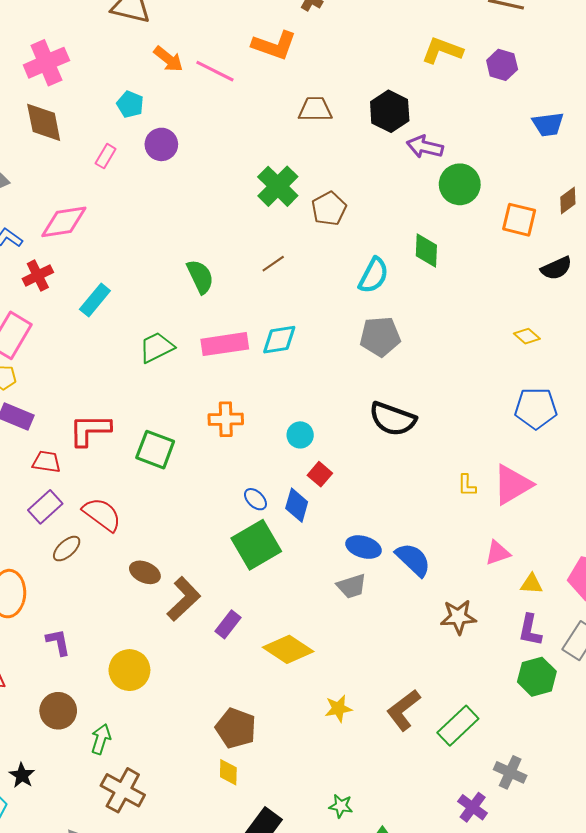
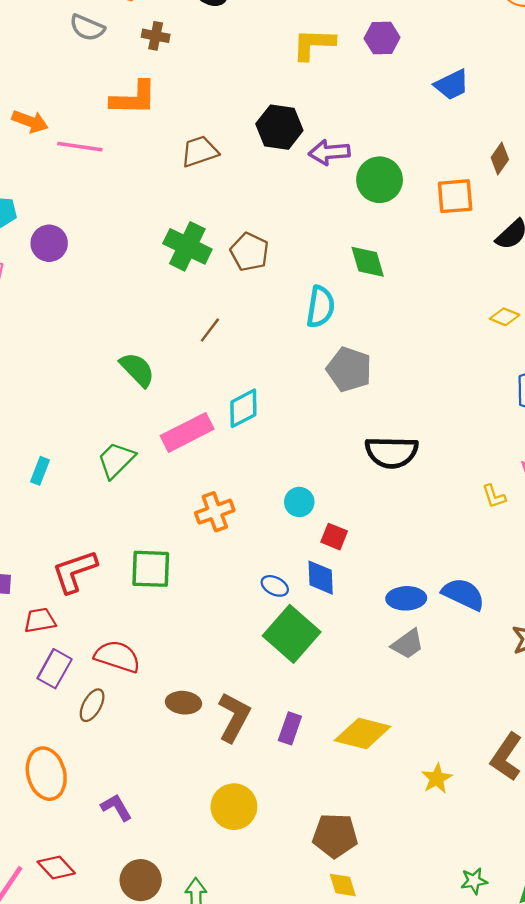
orange arrow: (168, 59) -> (30, 121), moved
cyan rectangle: (95, 300) -> (40, 471), moved, size x0.7
gray pentagon: (380, 337) -> (349, 369), turned -30
yellow circle: (129, 670) -> (234, 807), moved

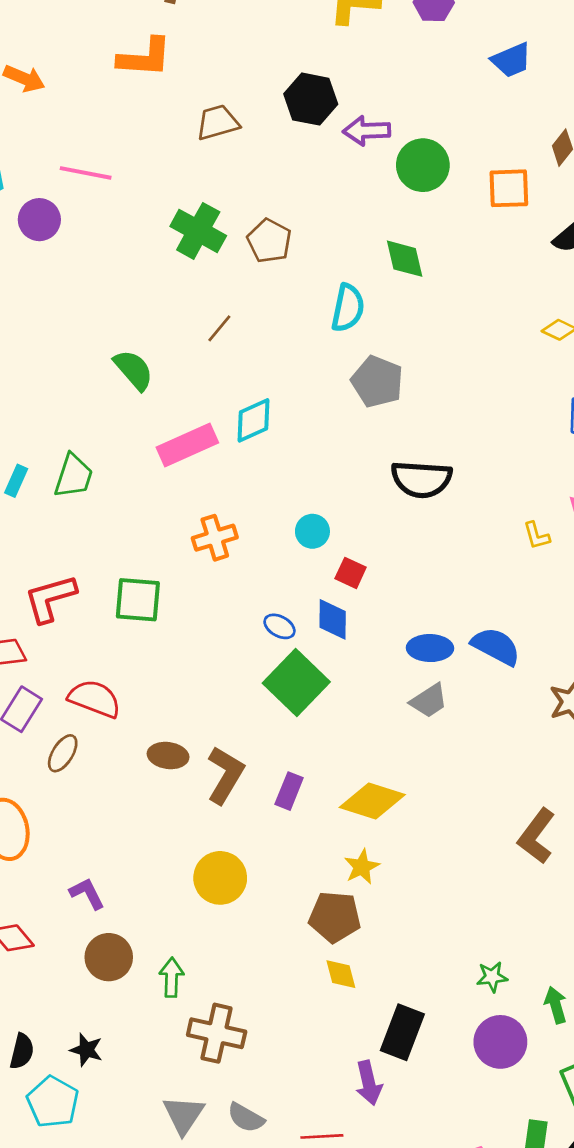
pink line: (80, 147) -> (86, 173), moved
green trapezoid: (116, 460) -> (73, 476), moved, turned 150
yellow star: (437, 778) -> (362, 867), moved
purple L-shape: (116, 807) -> (87, 893), moved

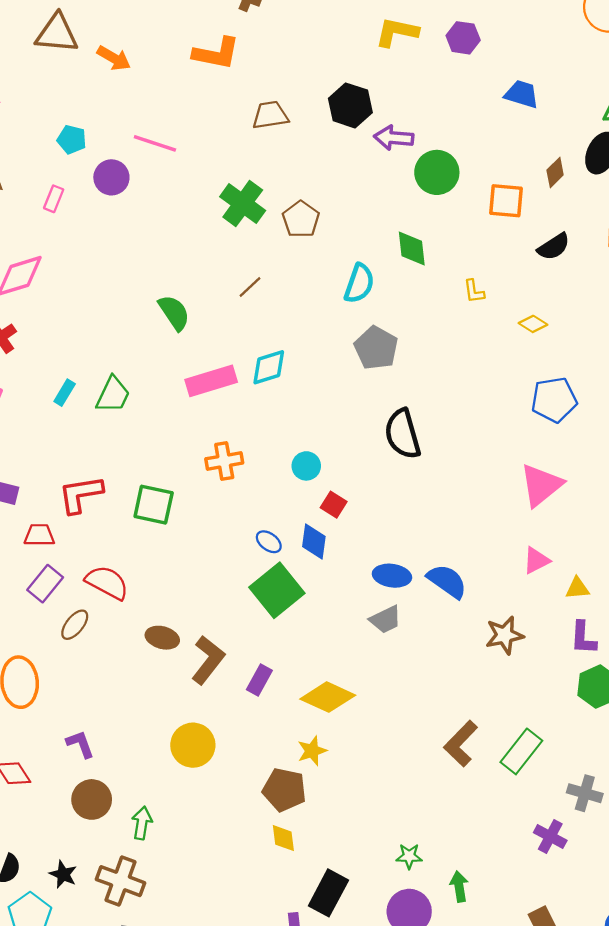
blue trapezoid: (511, 60) -> (522, 94), turned -147
black semicircle: (421, 479) -> (403, 434), turned 63
yellow L-shape: (537, 536) -> (474, 291), moved
brown cross: (217, 1033) -> (120, 881), moved

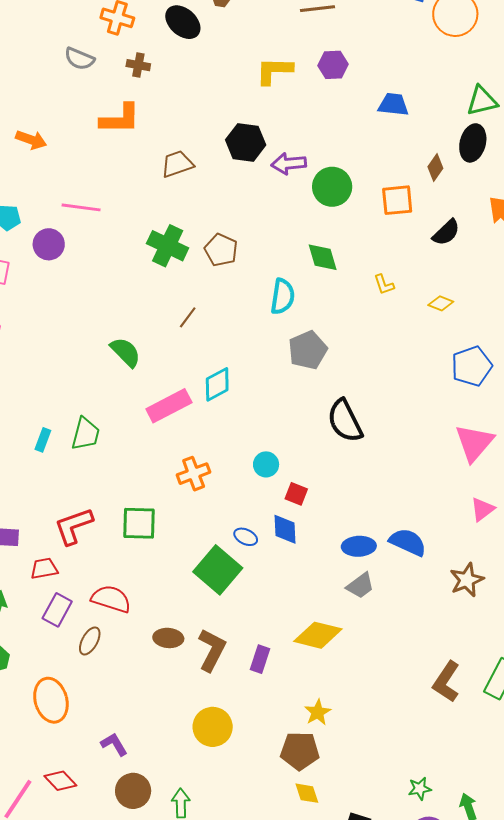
gray pentagon: (376, 348) -> (308, 350), turned 30
green square: (277, 590) -> (218, 570), moved
yellow diamond: (328, 697) -> (318, 635), moved

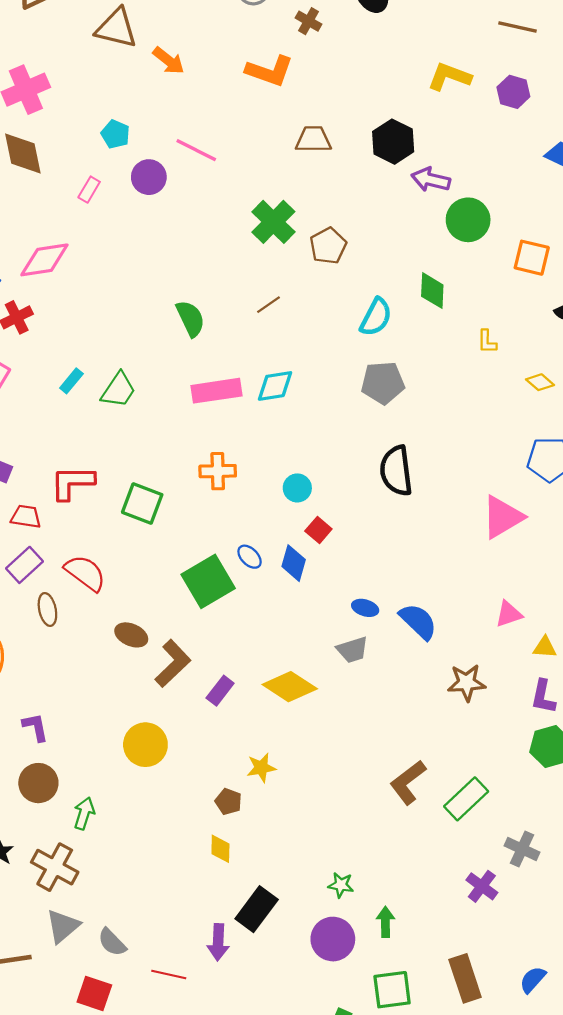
pink triangle: (474, 443) -> (502, 517), moved
blue ellipse: (359, 546) -> (365, 608), size x0.7
brown ellipse: (90, 641) -> (47, 609), turned -60
brown pentagon: (300, 751) -> (228, 802), size x0.6

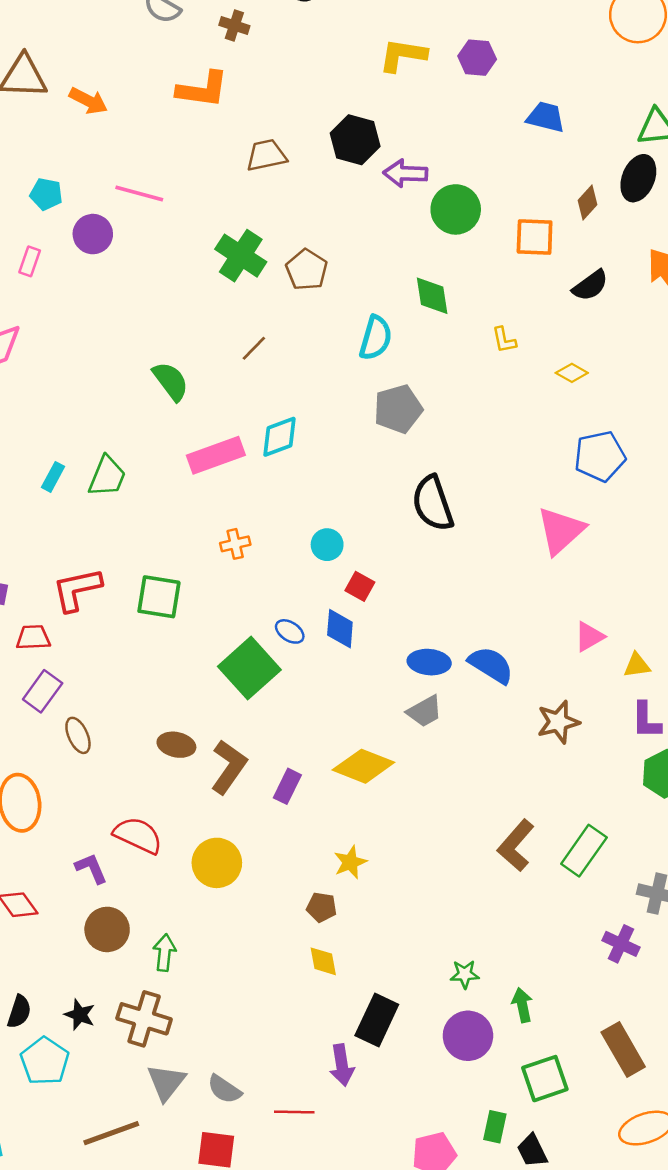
orange cross: (218, 471) -> (235, 544), size x0.7
red semicircle: (85, 573) -> (138, 835), moved
blue ellipse: (365, 608) -> (429, 662), size x1.4

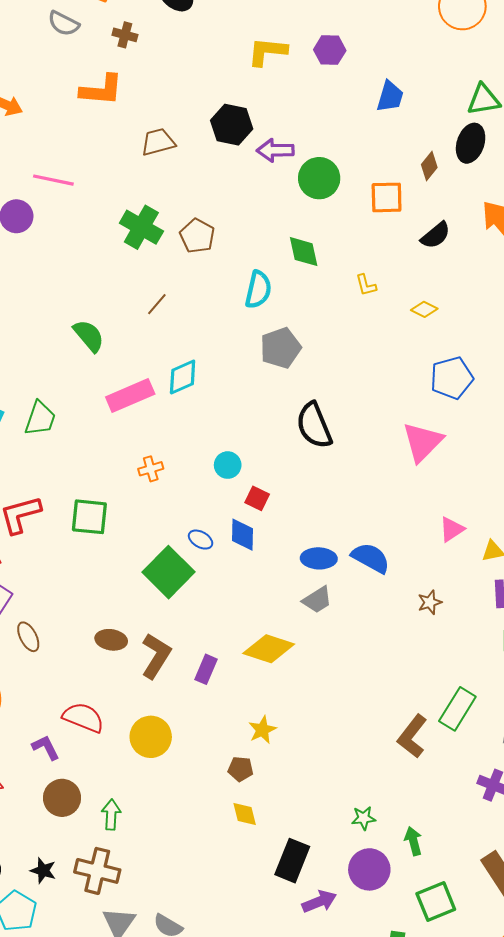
blue trapezoid: (546, 117) -> (390, 96), turned 96
brown star: (558, 722) -> (430, 602), size x0.7
brown L-shape: (516, 845) -> (412, 736), moved
purple arrow: (342, 1065) -> (319, 902), moved, turned -100

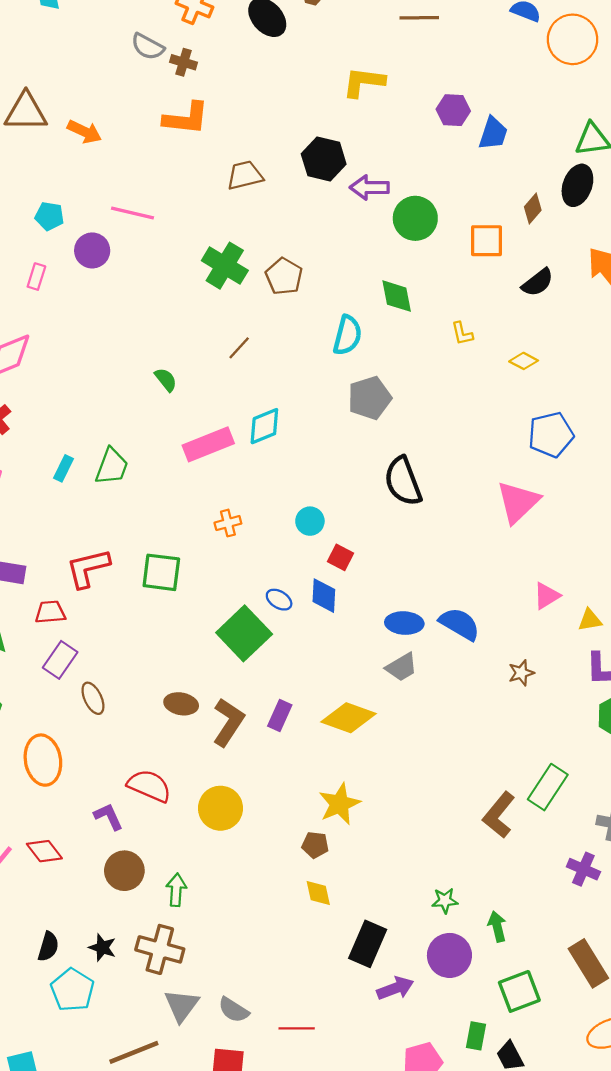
brown cross: (125, 35) -> (184, 62), moved
purple hexagon: (330, 50) -> (453, 110), moved
green semicircle: (89, 336) -> (166, 380), size x0.7
purple rectangle: (206, 669) -> (280, 715), moved
yellow star: (262, 730) -> (339, 804), size x1.4

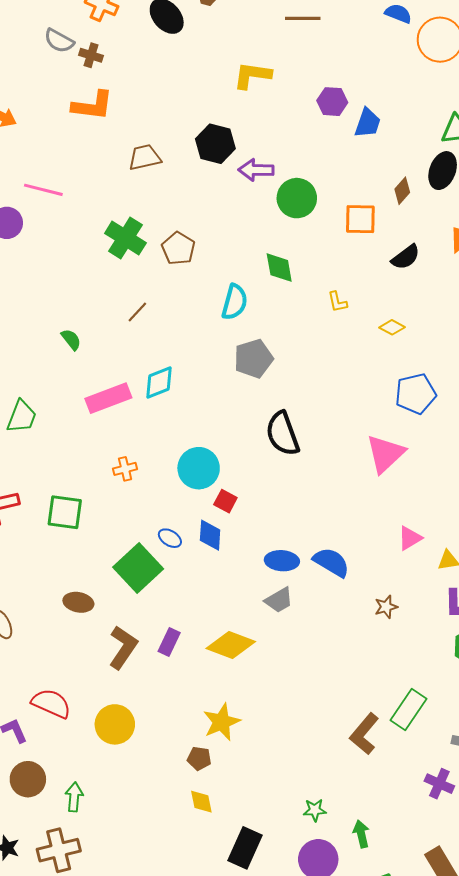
cyan circle: (310, 521) -> (199, 468), size x1.6
brown ellipse: (181, 704) -> (78, 602), moved
brown cross: (160, 949) -> (59, 850), turned -30

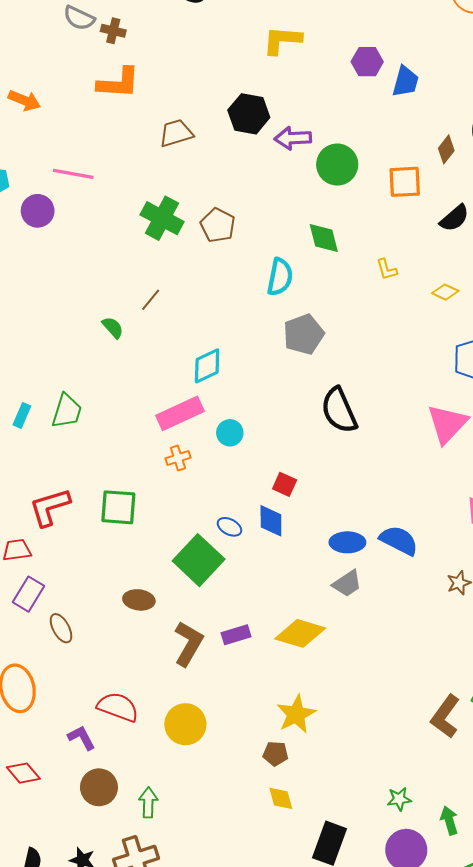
brown line: (137, 312) -> (151, 300), moved
pink rectangle: (108, 398) -> (180, 413), moved
cyan circle: (199, 468) -> (230, 433), moved, size x0.6
purple rectangle: (169, 642) -> (236, 635), turned 52

